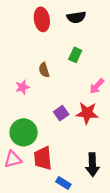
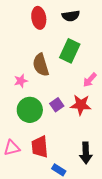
green rectangle: (75, 55) -> (70, 51), size x1.6
brown semicircle: (44, 70) -> (41, 65), size x1.6
green circle: (24, 132) -> (30, 110), moved

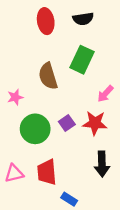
pink star: (21, 81) -> (15, 97), moved
black arrow: (86, 153) -> (102, 164), moved

